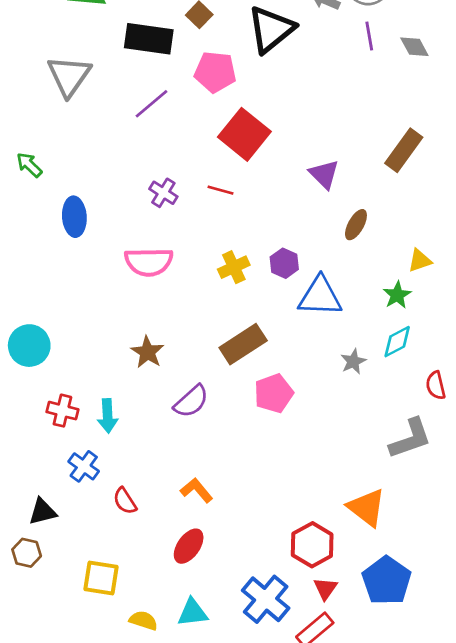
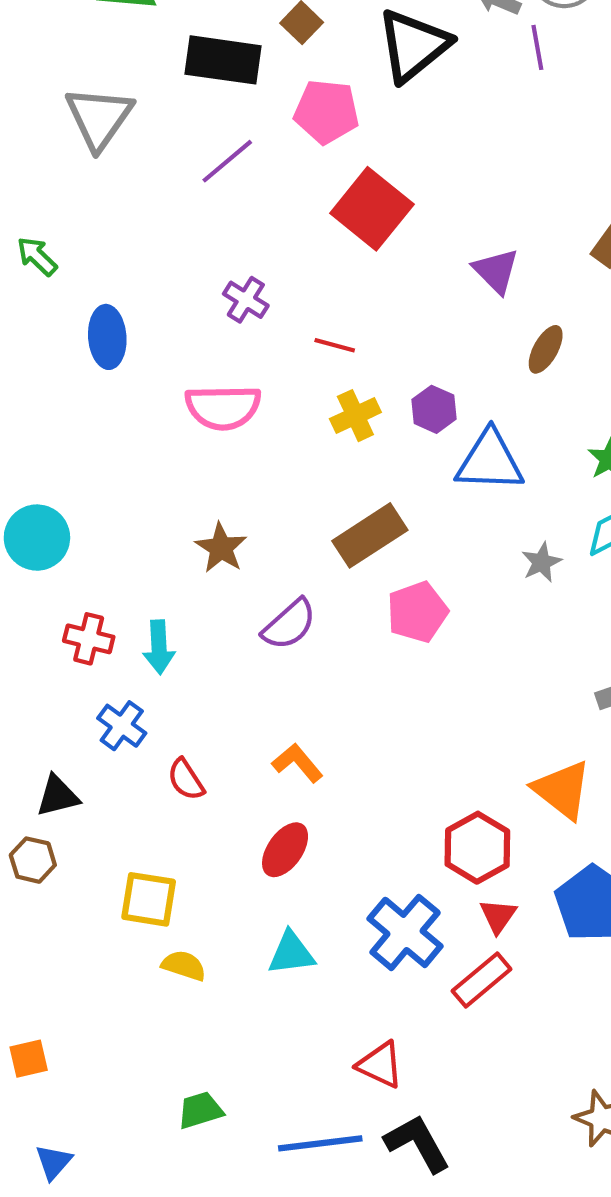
purple line: (369, 36) -> (537, 47), moved
red line: (220, 190) -> (335, 345), moved
yellow semicircle: (143, 620) -> (184, 966), moved

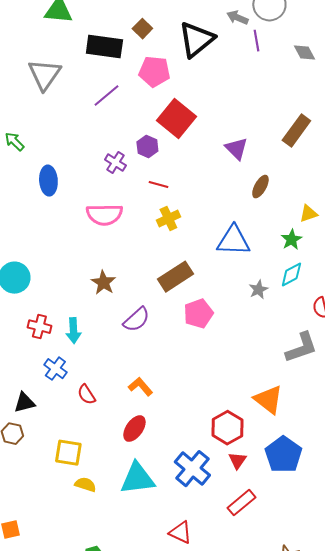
purple hexagon: (434, 409) -> (147, 147), moved
cyan triangle: (291, 953) -> (137, 479), size x1.5
red rectangle: (482, 980) -> (241, 503), moved

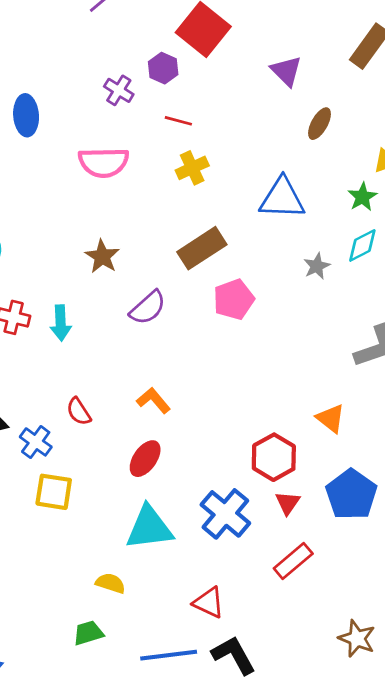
blue cross: (55, 369) -> (36, 442), moved
orange triangle: (268, 400) -> (331, 418), size x0.7
yellow semicircle: (85, 485) -> (110, 583), moved

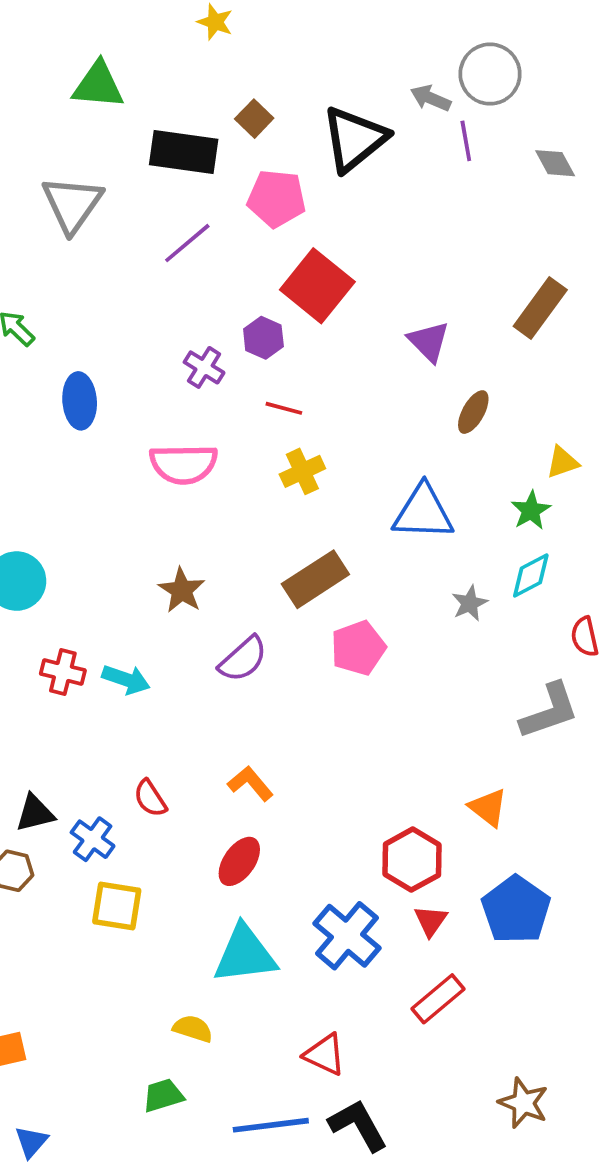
cyan arrow: (61, 323) -> (126, 679), turned -68

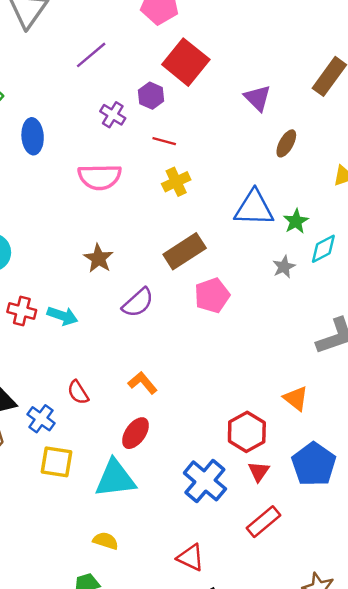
purple line: (187, 243) -> (91, 55), moved
green star: (531, 510) -> (296, 221), moved
cyan triangle: (245, 954) -> (115, 479), moved

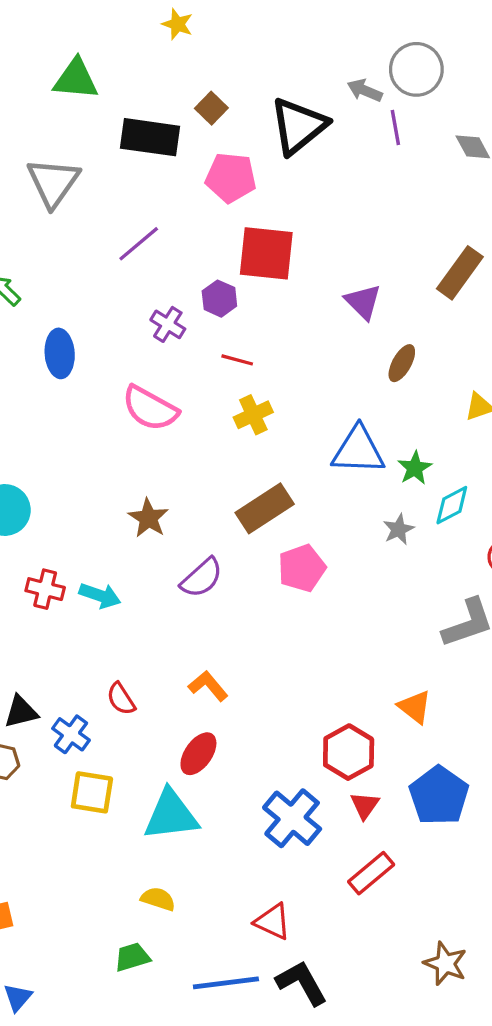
red square: (186, 62) -> (266, 253), turned -33
pink semicircle: (100, 177) -> (150, 408), turned 30

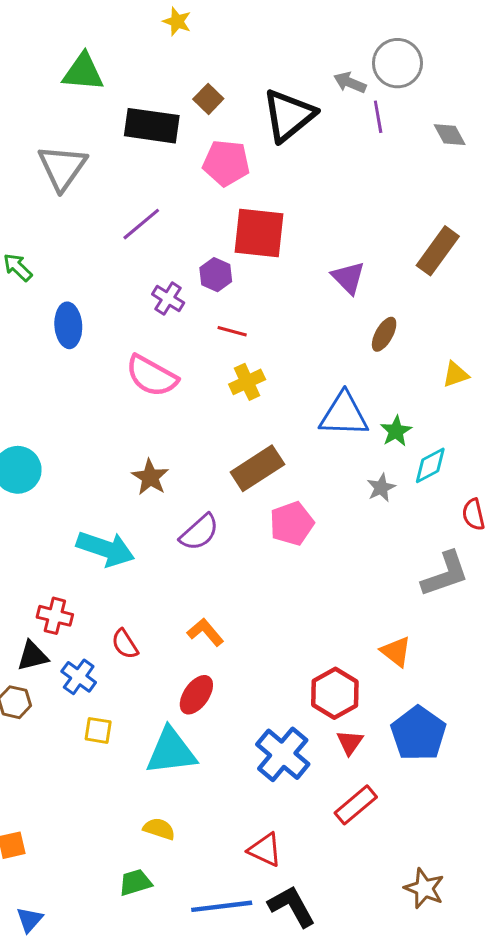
red cross: (45, 589) -> (55, 616), moved
cyan arrow: (100, 596) -> (106, 549), size x1.5
yellow square: (92, 792) -> (98, 730), size x0.7

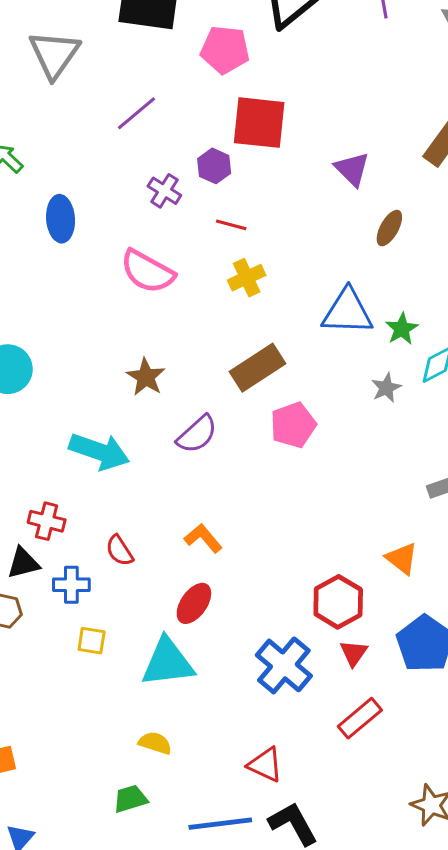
blue cross: (79, 677) -> (71, 585), turned -36

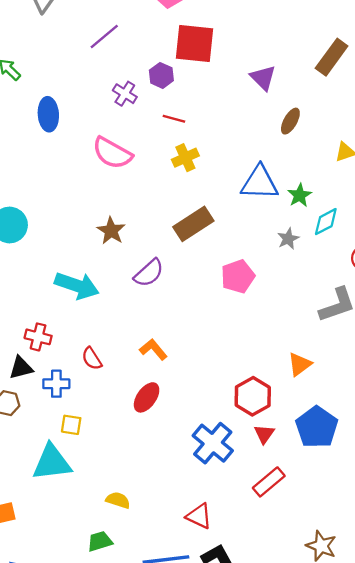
pink pentagon: (293, 425) -> (238, 276), moved
orange triangle: (402, 558) -> (300, 364), turned 45
cyan triangle: (168, 662) -> (52, 463), moved

